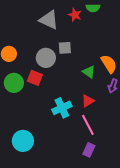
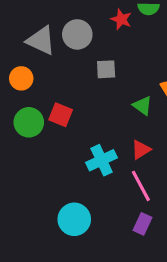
gray triangle: (49, 20) -> (41, 40), moved
gray circle: (46, 58) -> (77, 34), moved
cyan circle: (23, 141) -> (74, 219), moved

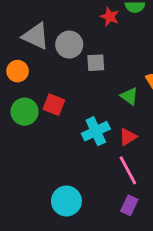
gray circle: (77, 34) -> (69, 45), moved
cyan cross: (102, 160) -> (96, 131), moved

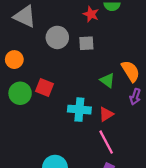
gray triangle: (36, 36) -> (25, 17), moved
gray square: (96, 63) -> (86, 43), moved
cyan cross: (96, 131) -> (79, 110), turned 30

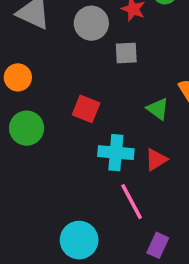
gray circle: (57, 37) -> (91, 23), moved
red square: (45, 87) -> (86, 109), moved
pink line: (106, 142) -> (132, 202), moved

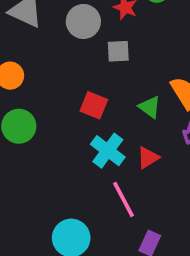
red square: (86, 109) -> (94, 105), moved
cyan cross: (116, 153) -> (108, 151), turned 32

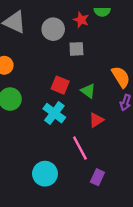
green triangle: (150, 107) -> (88, 91), moved
cyan cross: (108, 151) -> (54, 113), moved

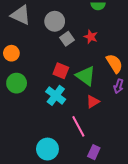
red star: (81, 20) -> (91, 37), moved
gray square: (76, 49) -> (67, 39), moved, turned -32
green triangle: (88, 91) -> (86, 76), size x1.5

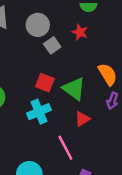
red star: (91, 37) -> (80, 32), moved
cyan cross: (56, 95) -> (39, 112), turned 30

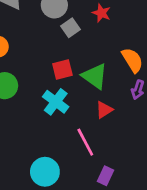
red square: (45, 83) -> (62, 70), turned -36
cyan cross: (39, 112) -> (56, 102), turned -30

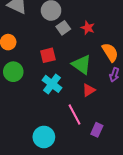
red star: (101, 13) -> (88, 28), moved
red square: (62, 70) -> (48, 55), moved
purple rectangle: (105, 176) -> (97, 130), moved

